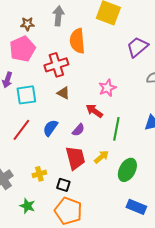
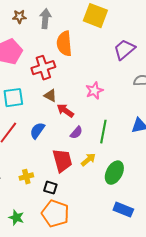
brown star: (27, 24) -> (19, 17), moved
red arrow: (94, 111) -> (65, 111), moved
purple semicircle: (78, 130) -> (76, 133), moved
green star: (27, 206) -> (16, 218), moved

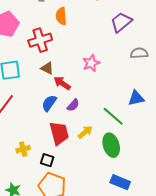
orange semicircle: (64, 44) -> (61, 16), size x0.7
blue semicircle: (37, 131) -> (49, 103), moved
green line: (103, 132) -> (113, 116), moved, turned -60
green ellipse: (114, 173) -> (111, 145), turned -45

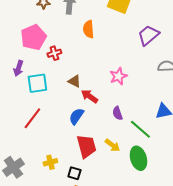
red cross: (40, 40) -> (54, 53), moved, size x0.6
purple semicircle: (73, 105) -> (117, 113), moved, turned 120
yellow arrow: (85, 132) -> (112, 145), turned 77

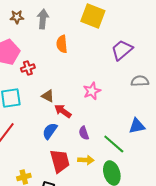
purple semicircle: (117, 113) -> (84, 133), moved
yellow arrow: (112, 145) -> (86, 160), turned -35

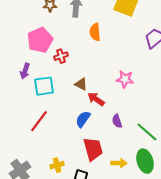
pink star: (92, 91) -> (125, 79), turned 30
yellow arrow: (86, 160) -> (119, 163), moved

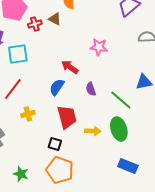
brown triangle: (81, 84) -> (55, 19), moved
yellow cross: (57, 165) -> (28, 114), moved

